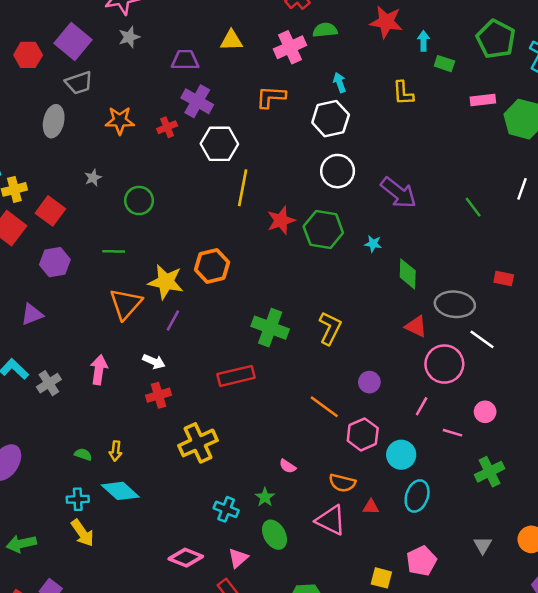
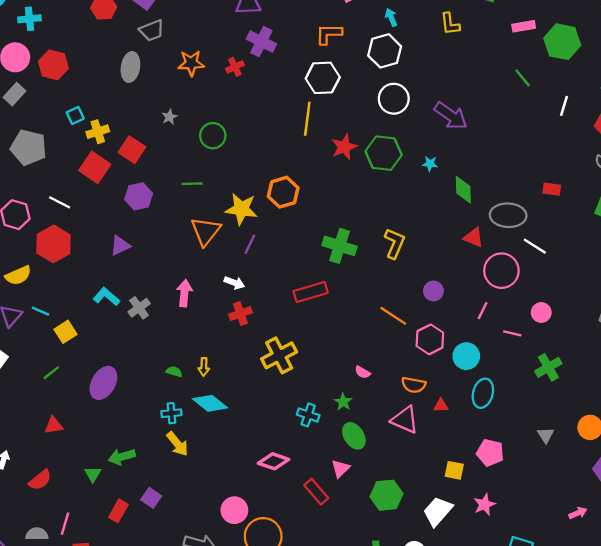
white hexagon: (219, 144) -> (323, 78), moved
green line: (473, 207) -> (523, 78), moved
pink triangle: (238, 558) -> (340, 469), moved
pink pentagon: (421, 561) -> (490, 453), turned -30

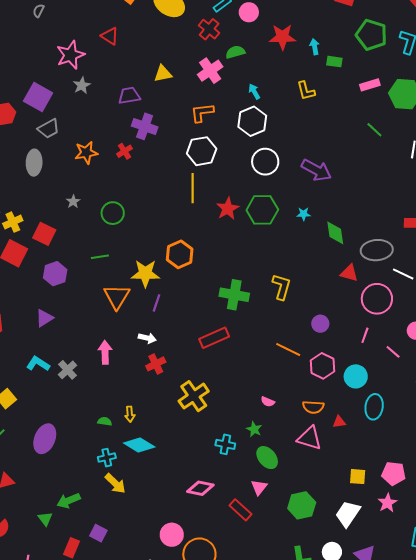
pink line: (512, 333) -> (393, 352), turned 35
pink pentagon: (490, 453) -> (394, 473), moved

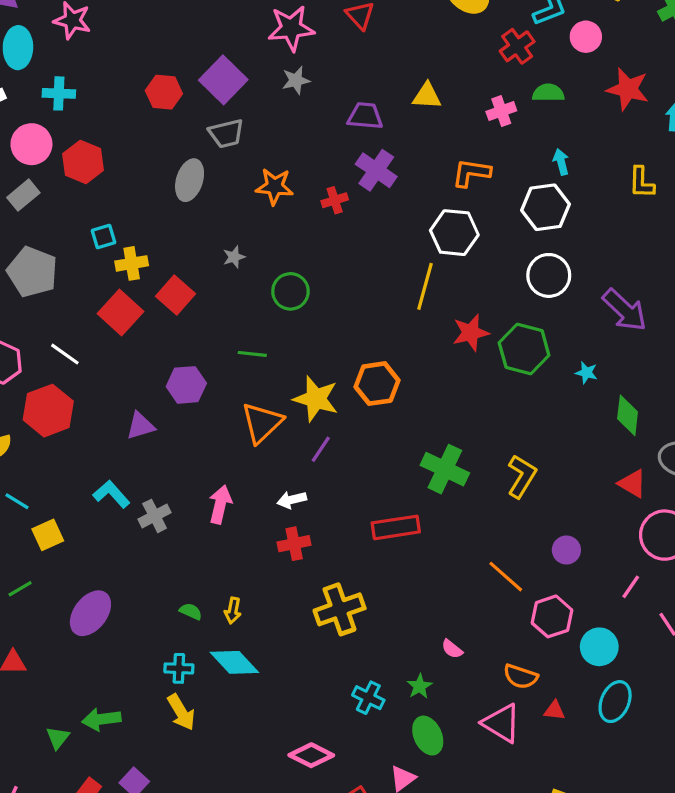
pink cross: (210, 71) -> (501, 111), size x0.7
purple hexagon: (55, 274) -> (186, 385), moved
white arrow: (147, 338) -> (292, 500), turned 138

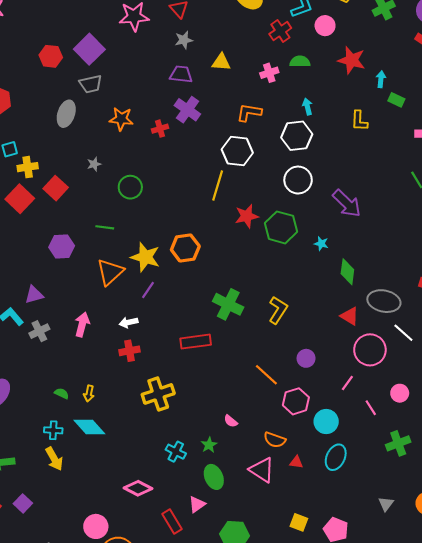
gray star: (296, 80) -> (184, 40), moved
purple triangle: (140, 426) -> (34, 295), moved

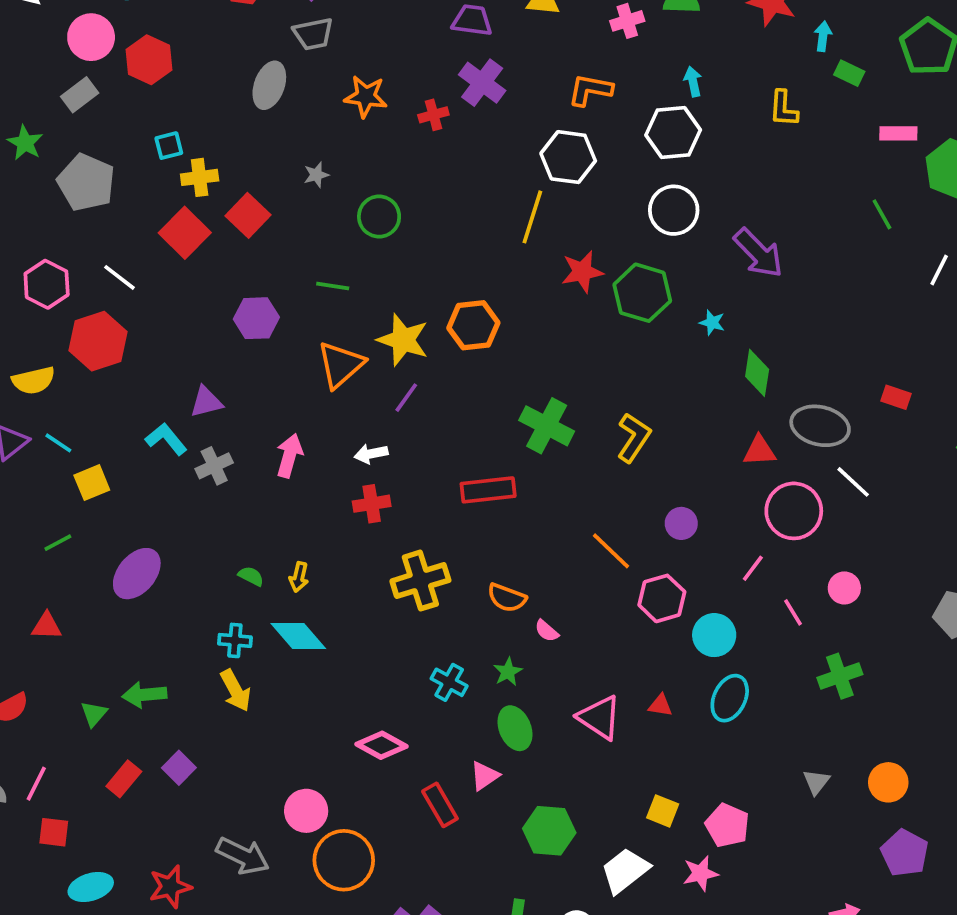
red triangle: (350, 316) -> (759, 451), turned -36
orange semicircle: (275, 440) -> (507, 598), moved

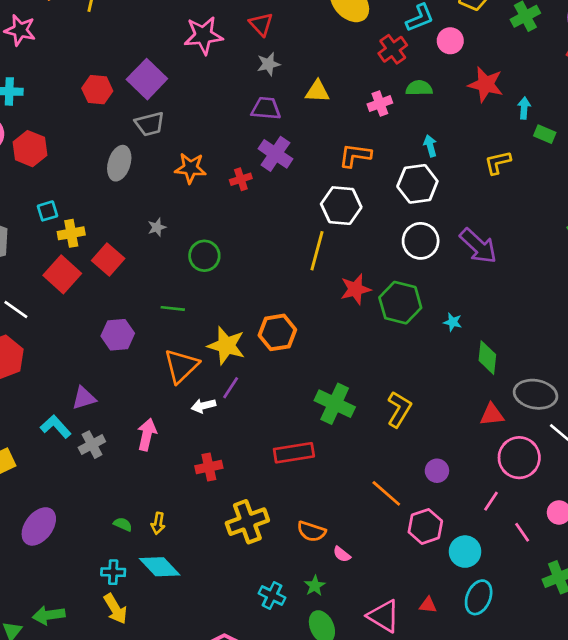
yellow L-shape: (784, 109) -> (498, 162), turned 76
purple arrow: (758, 253) -> (478, 246), moved
white arrow: (371, 454) -> (203, 406), moved

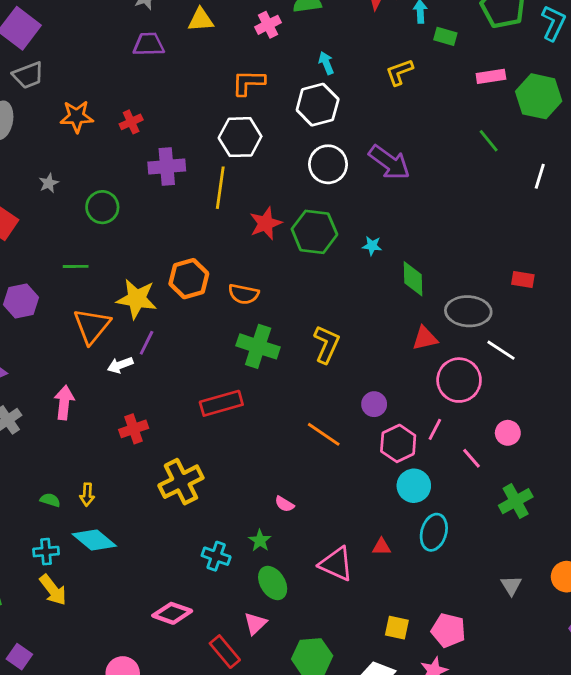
purple cross: (275, 154) -> (167, 167), moved, turned -32
pink hexagon: (425, 526) -> (398, 443), moved
orange semicircle: (311, 531) -> (244, 294), moved

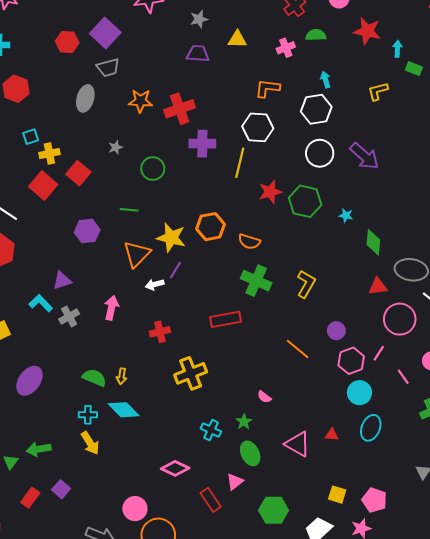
red cross: (131, 122) -> (180, 109), size x1.8
green semicircle: (50, 500) -> (94, 378), size x1.6

